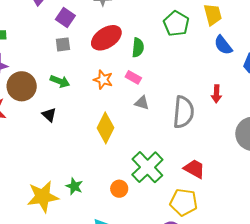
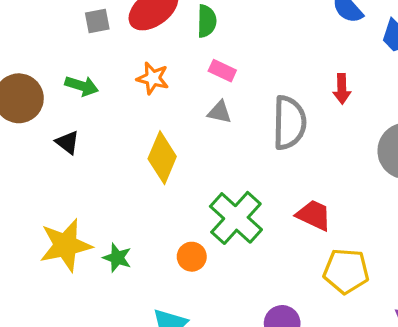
gray square: (63, 44) -> (97, 21), moved
pink rectangle: (133, 77) -> (222, 71), moved
yellow star: (43, 197) -> (66, 245), moved
yellow pentagon: (184, 202) -> (346, 271), moved

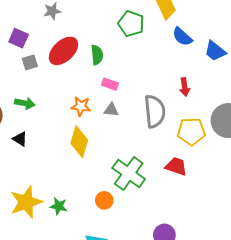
orange star: (153, 78) -> (81, 106), moved
yellow pentagon: (346, 271) -> (191, 131), moved

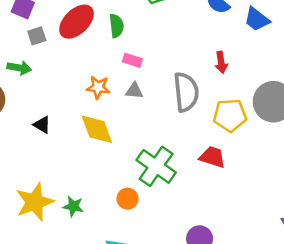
green arrow: (25, 103) -> (19, 68), moved
black triangle: (20, 139) -> (42, 125), moved
yellow diamond: (79, 142) -> (97, 129), turned -36

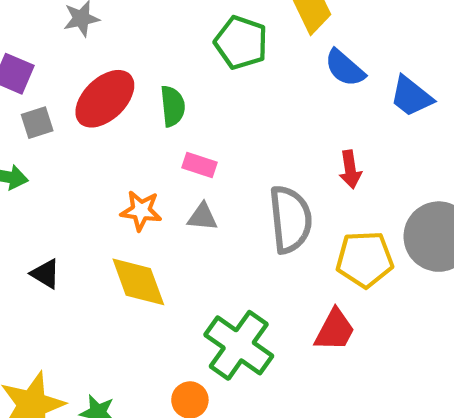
red trapezoid: (213, 157) -> (335, 330), turned 100

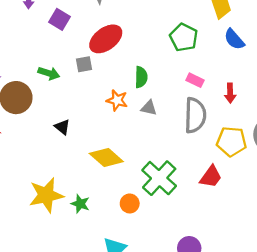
green pentagon: (241, 43) -> (184, 37), moved
green semicircle: (173, 106) -> (141, 77), moved
gray square: (37, 123) -> (84, 64), moved
pink rectangle: (199, 165) -> (195, 80), moved
yellow diamond: (138, 282) -> (106, 157), moved, turned -36

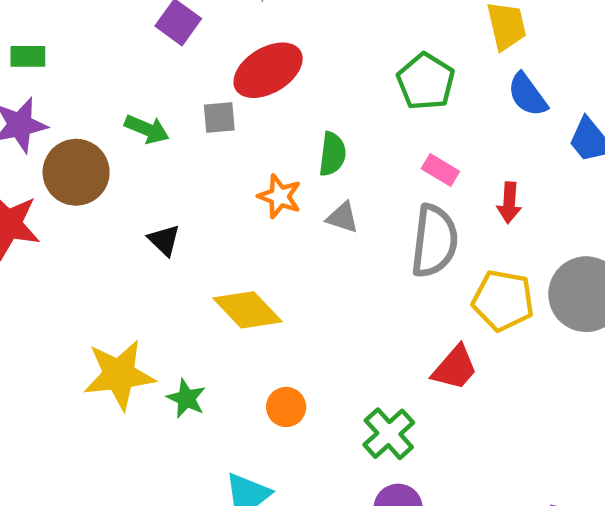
green cross: (159, 178) -> (389, 434), moved, size x0.7

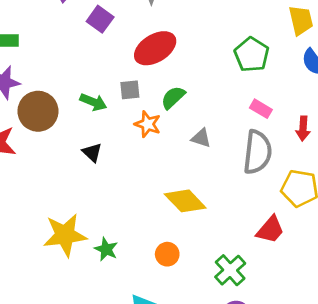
gray square: (219, 117) -> (130, 90), moved
green arrow: (147, 129) -> (93, 102), moved
green semicircle: (332, 154) -> (173, 97), moved, turned -140
orange star: (280, 196) -> (148, 124), moved
yellow diamond: (248, 310) -> (185, 201), moved

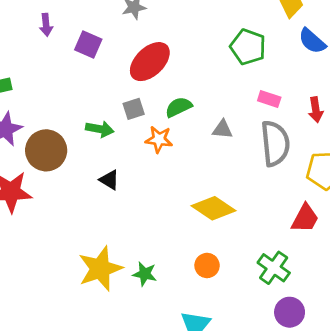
green semicircle: (173, 97) -> (179, 107), turned 30
gray triangle: (201, 138) -> (222, 129), moved

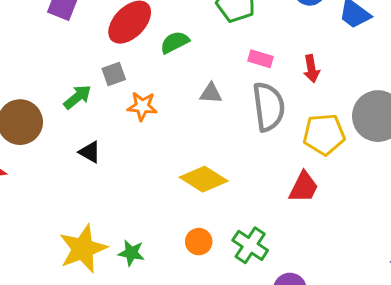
green semicircle: (179, 107) -> (175, 42), moved
green arrow: (100, 129) -> (78, 97), turned -48
green cross: (274, 268) -> (250, 245), moved

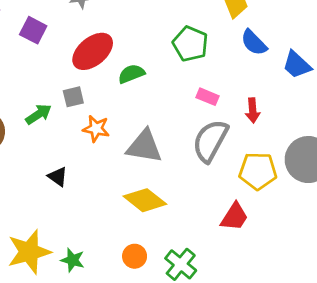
gray triangle: (211, 93) -> (144, 146), moved, size x1.8
gray semicircle: (269, 107) -> (210, 141), turned -150
black triangle: (90, 152) -> (58, 177), moved

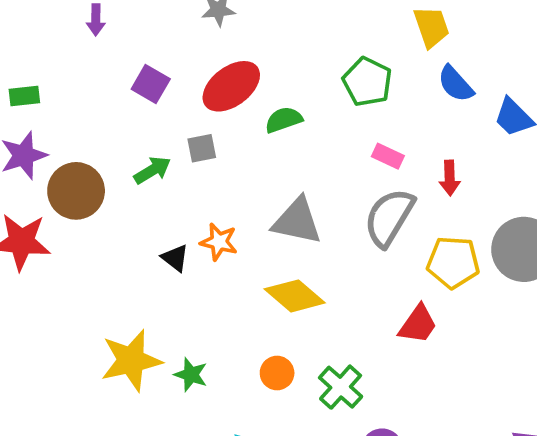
purple square: (33, 30) -> (151, 84), moved
orange star: (96, 129) -> (219, 242), moved

